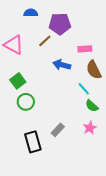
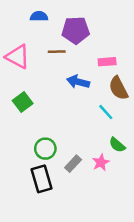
brown line: (45, 41) -> (57, 52), turned 40
green circle: (26, 102) -> (45, 149), moved
green semicircle: (92, 106) -> (117, 145), moved
pink star: (90, 128) -> (101, 162), moved

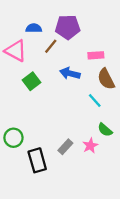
blue semicircle: (39, 16) -> (34, 28), moved
brown line: (57, 52) -> (51, 46), turned -49
green square: (23, 102) -> (32, 81), moved
green circle: (45, 149) -> (13, 138), moved

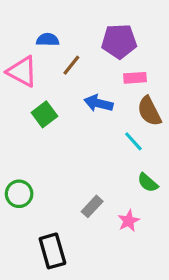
purple pentagon: (68, 27) -> (119, 41), moved
pink star: (90, 146) -> (129, 221), moved
black rectangle: (37, 160) -> (52, 251), moved

